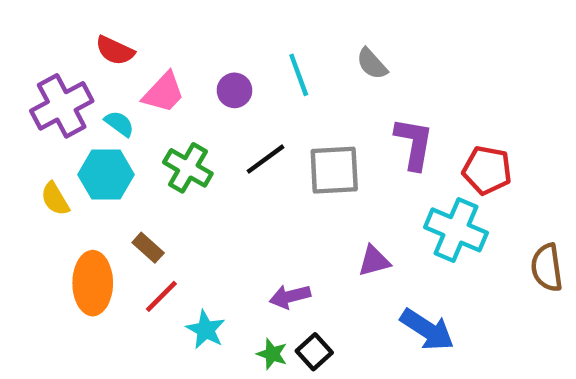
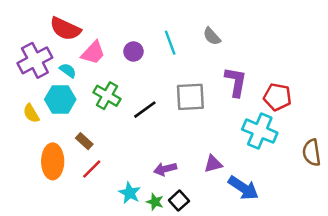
red semicircle: (115, 50) -> (65, 29), size x1.4
black line: (266, 159) -> (145, 110), moved
purple triangle: (374, 261) -> (213, 164), moved
cyan star: (206, 330) -> (130, 193), moved

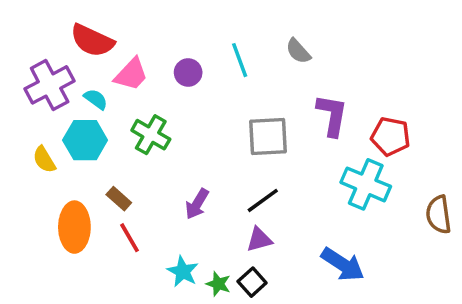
black line: (145, 110) -> (263, 200), moved
purple triangle: (213, 164) -> (259, 239), moved
red line: (92, 169) -> (129, 238), turned -75
purple arrow: (165, 169) -> (197, 204), moved, turned -45

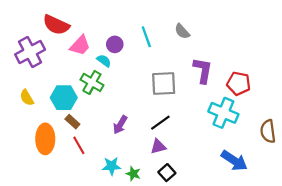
cyan semicircle: (96, 99) -> (104, 61), moved
cyan hexagon: (85, 140) -> (64, 98), moved
blue arrow: (343, 264) -> (234, 161), moved
cyan star: (183, 271) -> (112, 166), turned -30
black square: (252, 282) -> (167, 173), moved

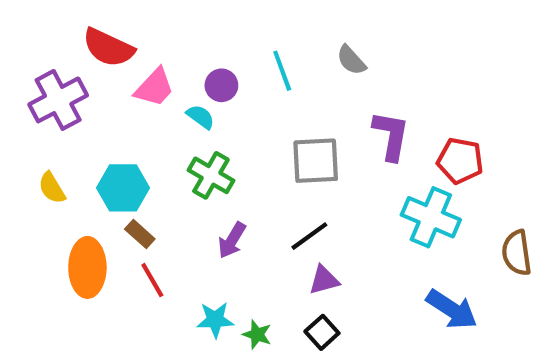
green cross: (92, 82) -> (211, 175), moved
purple triangle: (158, 147) -> (324, 280), moved

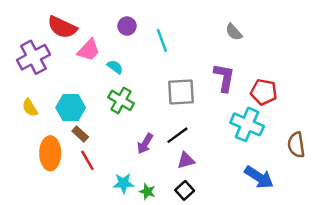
gray semicircle: (351, 60) -> (234, 32), moved
purple circle: (221, 85) -> (127, 26), moved
purple arrow: (232, 240) -> (145, 144), moved

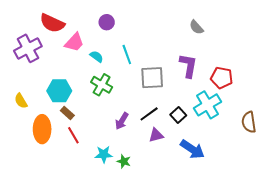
cyan line: (162, 40) -> (127, 54), moved
yellow semicircle: (30, 108) -> (21, 101), moved
cyan cross: (247, 124) -> (208, 105), turned 36
blue arrow: (259, 177) -> (192, 149), moved
black square: (185, 190) -> (178, 115), moved

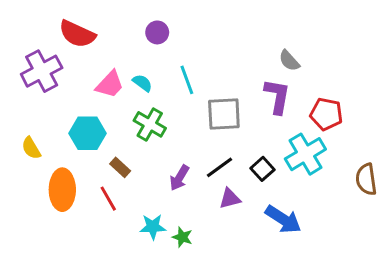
gray semicircle: (196, 27) -> (289, 61), moved
pink trapezoid: (74, 42) -> (110, 84), moved
brown rectangle: (67, 113) -> (120, 167), moved

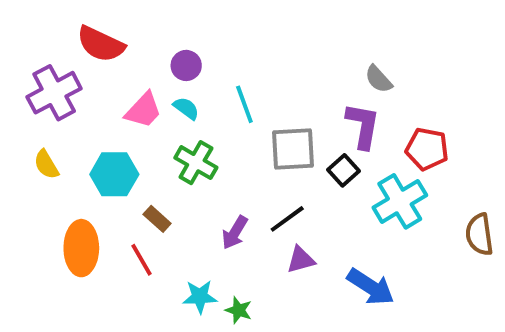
purple circle: (157, 32) -> (186, 65), moved
yellow semicircle: (31, 148) -> (46, 165), moved
black square: (262, 169) -> (343, 170), moved

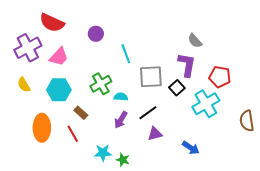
cyan semicircle: (186, 108) -> (121, 97), moved, turned -32
pink trapezoid: (143, 110) -> (59, 57), moved
green cross: (196, 163) -> (101, 84), turned 30
blue arrow: (371, 287) -> (191, 148), size x0.7

